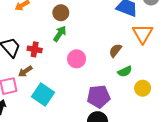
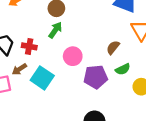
cyan square: (43, 94) -> (42, 78), moved
purple pentagon: (99, 97) -> (96, 77), moved

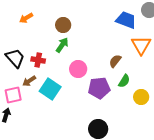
green semicircle: (123, 69) -> (124, 81), turned -32

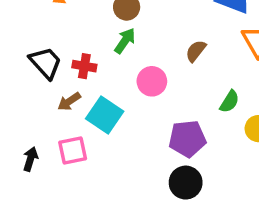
brown semicircle: (115, 61) -> (196, 51), moved
purple pentagon: (99, 88) -> (187, 139), moved
pink square: (13, 95) -> (73, 150), moved

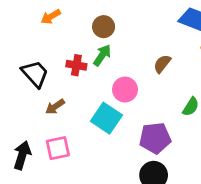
red cross: (84, 66) -> (76, 65), moved
cyan square: (105, 115) -> (106, 118), moved
black arrow: (30, 159) -> (22, 155), size x1.4

